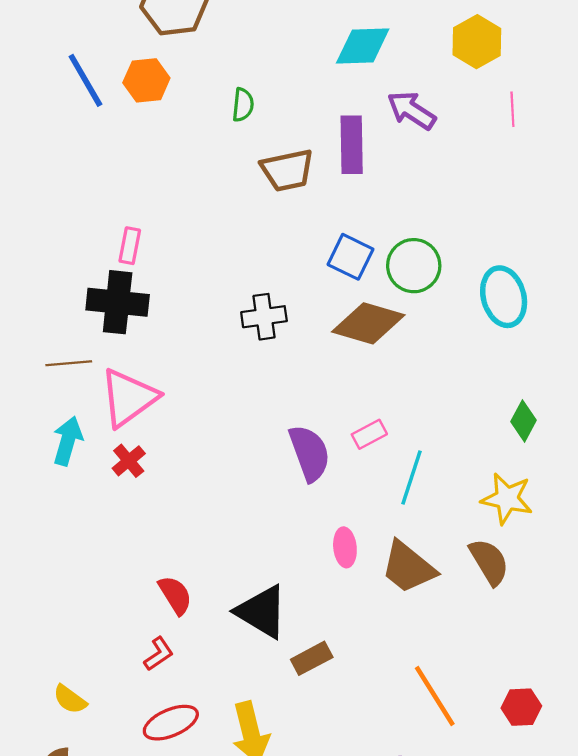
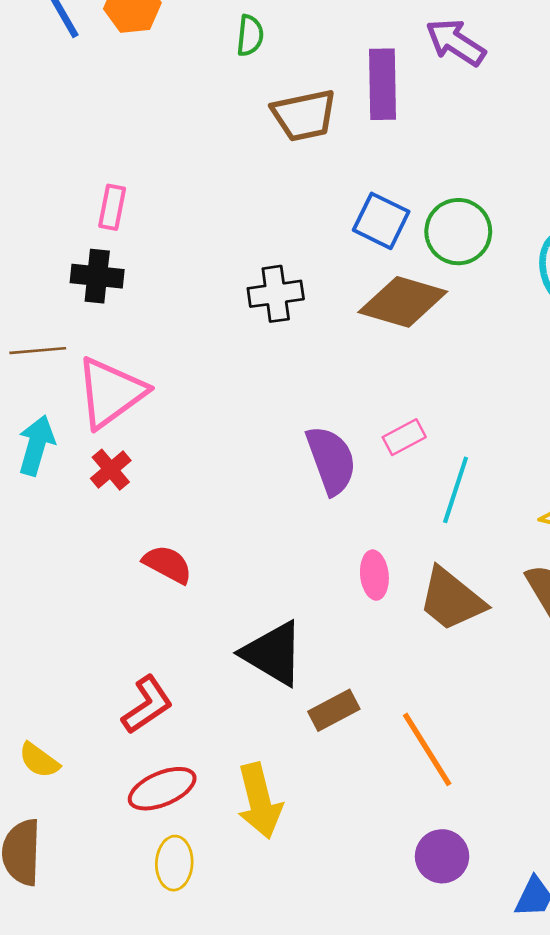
black cross: (118, 302) -> (97, 276), size x0.7
red semicircle: (175, 595) -> (168, 564), moved, turned -30
red L-shape: (159, 654) -> (147, 705), size x1.4
orange line: (435, 696) -> (427, 749), moved

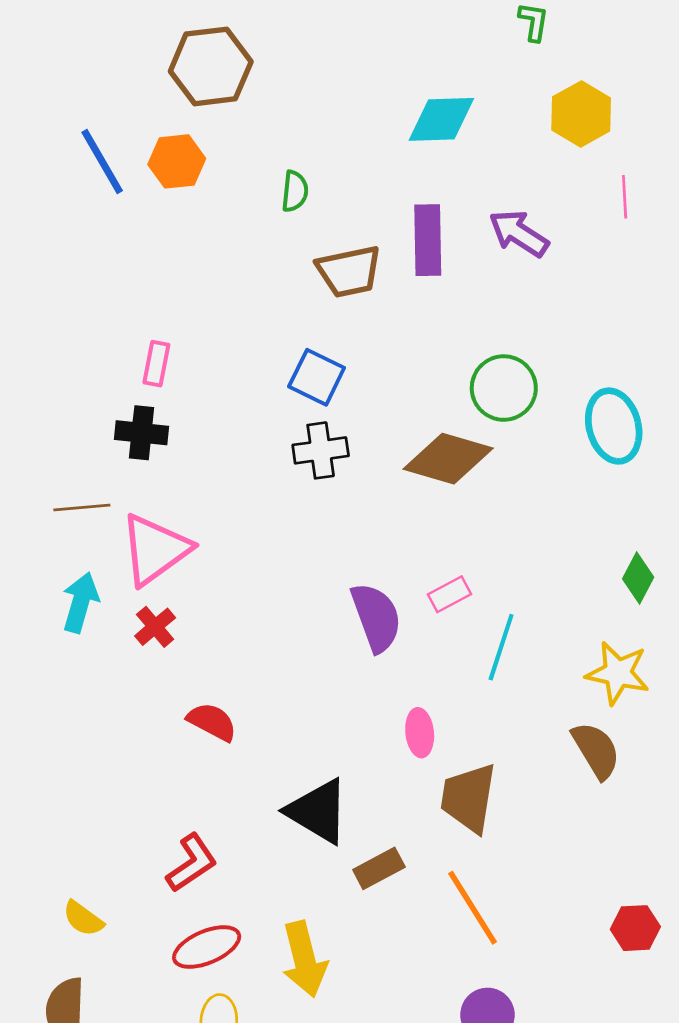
purple arrow: (456, 42) -> (519, 233), moved
blue square: (381, 221) -> (317, 377), moved
brown trapezoid: (451, 599) -> (468, 798), moved, turned 60

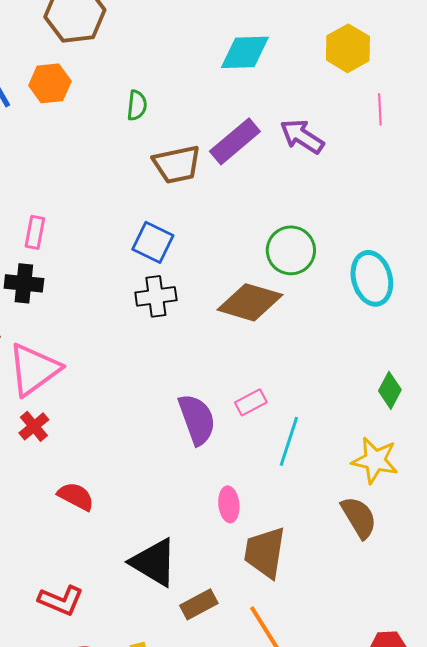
purple rectangle: (428, 240) -> (235, 141), turned 51
red L-shape: (192, 863) -> (61, 600), turned 57

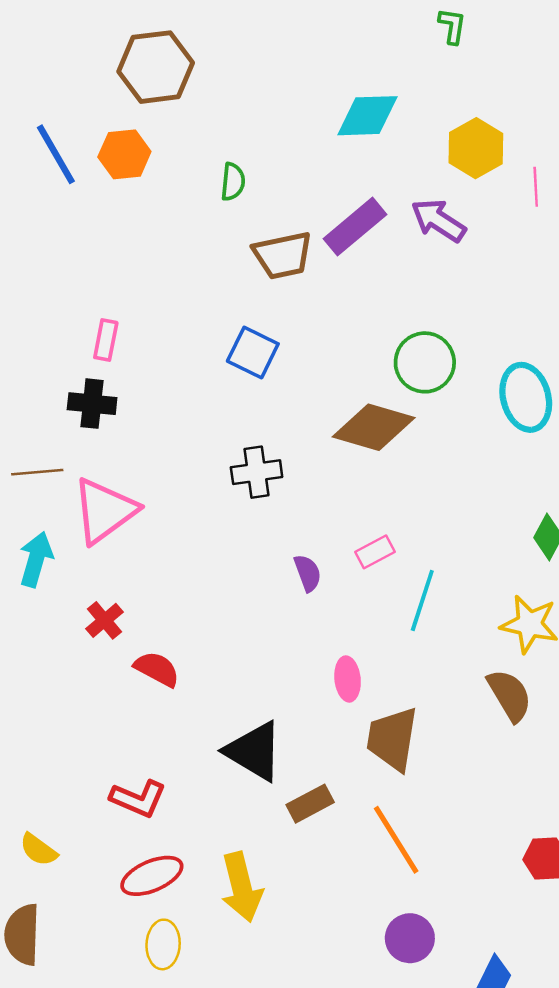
yellow hexagon: (348, 48) -> (476, 148), moved
black cross: (156, 296) -> (257, 472), moved
purple semicircle: (197, 419) -> (308, 573), size x0.6
red cross: (34, 426) -> (105, 620), moved

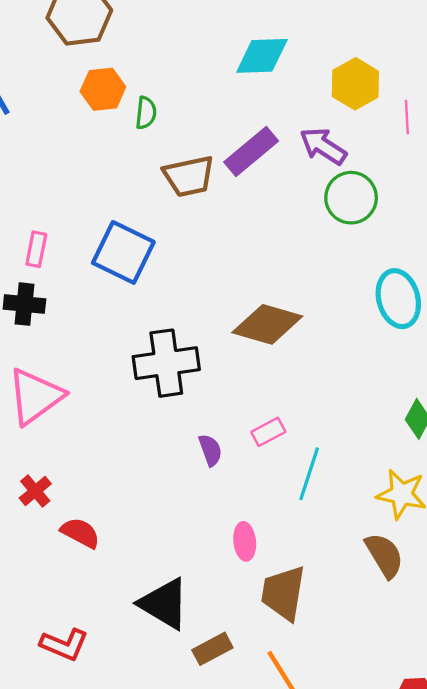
orange hexagon: (124, 154) -> (103, 89), moved
blue square: (253, 352) -> (123, 252), moved, size x1.4
green circle: (425, 362) -> (351, 198), moved
black cross: (257, 472) -> (166, 363), size x1.5

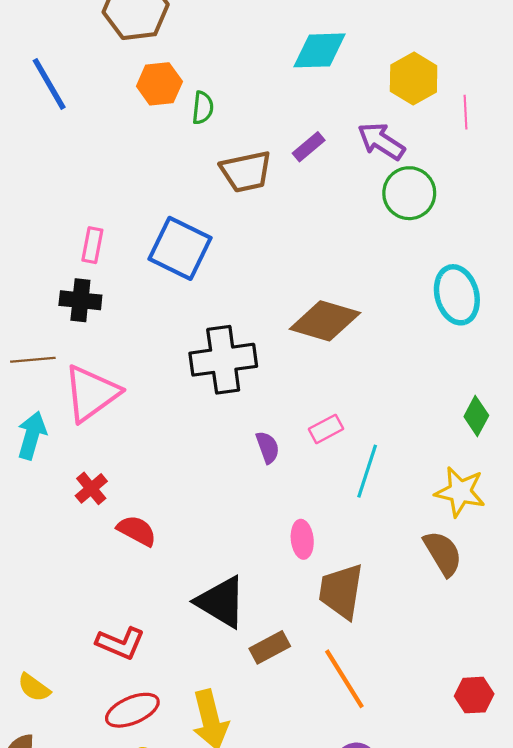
purple rectangle: (251, 151) -> (309, 147), size x0.6

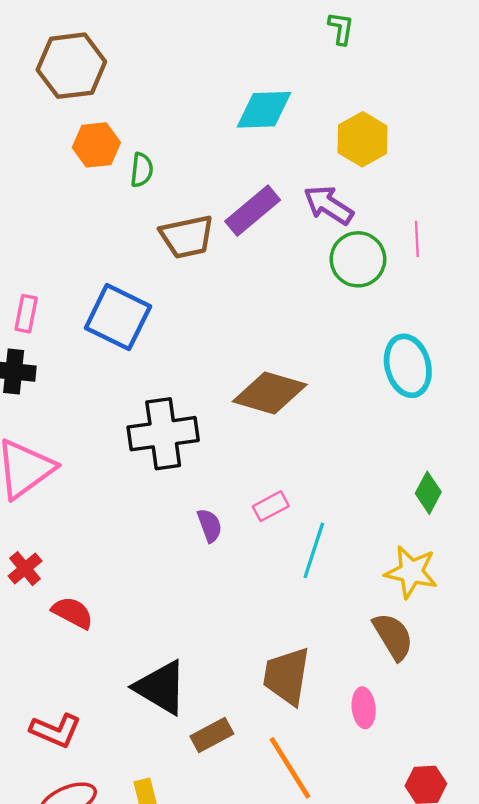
pink line: (466, 112) -> (417, 239), moved
purple rectangle: (309, 147) -> (253, 211), size x1.6
pink ellipse: (302, 539) -> (364, 708), moved

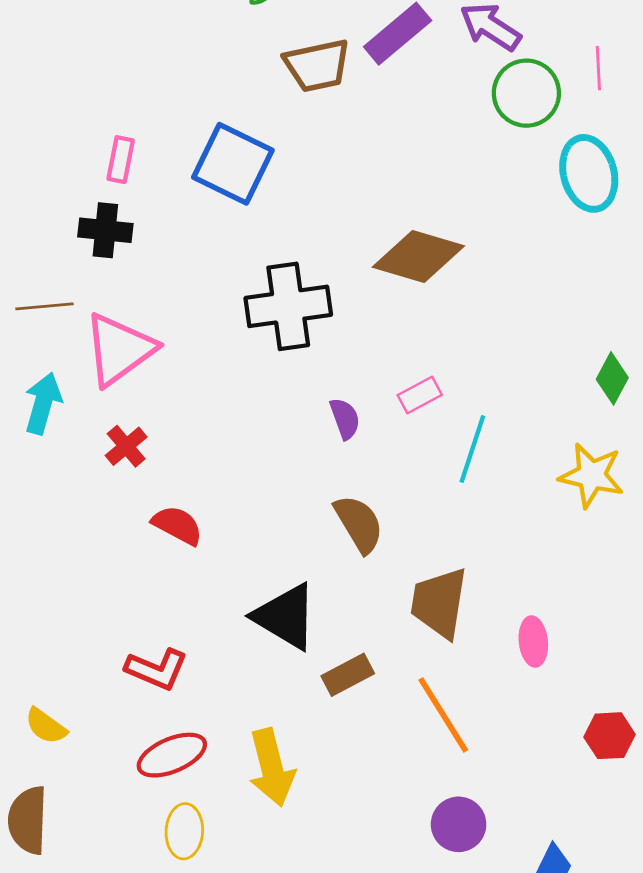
cyan ellipse: (408, 366) -> (589, 173), moved
red cross: (25, 569) -> (126, 446), moved
brown semicircle: (393, 636) -> (359, 524), moved

